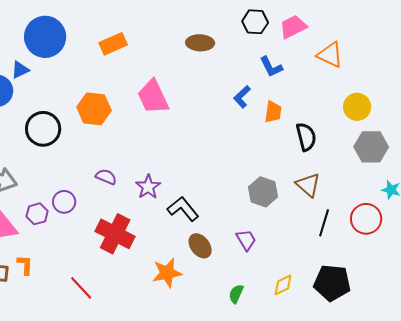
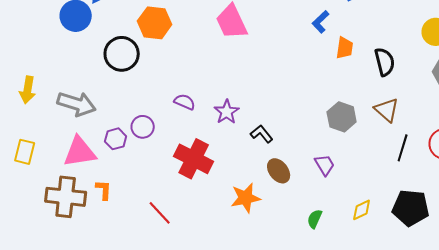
orange hexagon: (94, 109) -> (155, 23), moved
orange trapezoid: (273, 112) -> (345, 48), moved
black L-shape: (183, 209) -> (262, 134), size x0.7

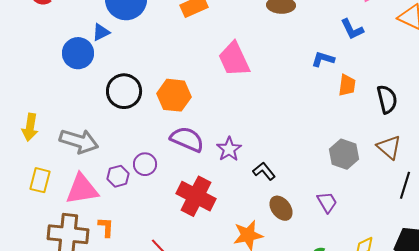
blue L-shape: (321, 22) -> (323, 59), turned 60
orange hexagon: (155, 23) -> (174, 95), moved
purple semicircle: (185, 102) -> (187, 139), size x1.6
yellow rectangle: (25, 152) -> (40, 180), moved

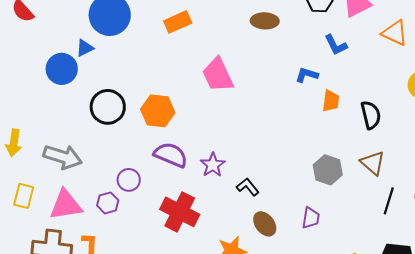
purple hexagon: (118, 176) -> (108, 203), moved
purple trapezoid: (327, 202) -> (311, 218), turned 40

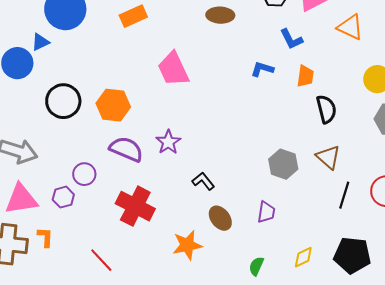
orange trapezoid: (331, 101) -> (305, 76), moved
purple star: (213, 165) -> (168, 142), moved

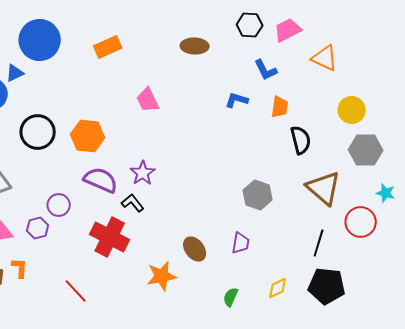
pink trapezoid: (173, 69) -> (148, 100), size x0.7
brown triangle: (328, 157) -> (324, 188), moved, size x1.4
black L-shape: (203, 181) -> (133, 203), moved
black line: (344, 195) -> (319, 243), moved

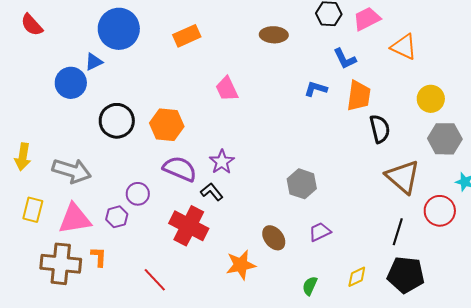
orange trapezoid: (280, 107) -> (359, 96), size x1.4
gray hexagon: (258, 195) -> (302, 184), moved
purple trapezoid: (241, 243) -> (320, 232), turned -125

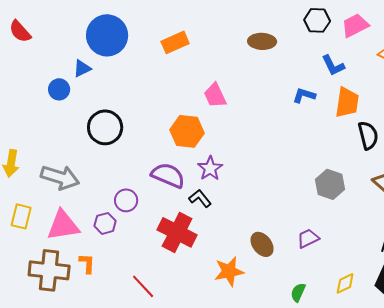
blue circle: (71, 83) -> (59, 89), size x0.7
orange hexagon: (167, 125) -> (187, 131), moved
gray hexagon: (302, 184) -> (330, 184), moved

